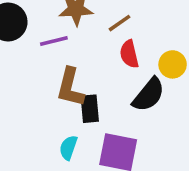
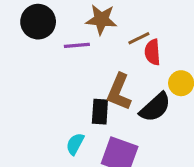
red semicircle: (129, 54) -> (152, 52), moved
brown L-shape: (70, 87) -> (119, 92), moved

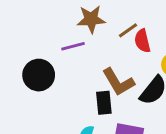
black circle: (38, 22) -> (39, 75), moved
brown L-shape: (119, 92) -> (118, 82), turned -44

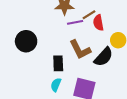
purple line: (73, 46) -> (75, 22), moved
black rectangle: (104, 103) -> (58, 63), moved

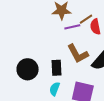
black circle: (26, 41) -> (28, 69), moved

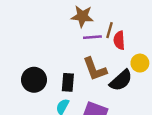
brown line: (86, 19) -> (109, 30), turned -48

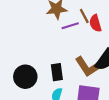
brown line: (109, 30) -> (84, 16), turned -32
brown L-shape: (95, 69) -> (87, 67), moved

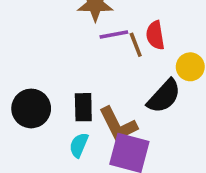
brown line: (84, 16) -> (136, 45), moved
brown L-shape: (87, 67) -> (118, 124), moved

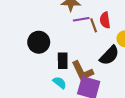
black circle: (31, 108) -> (39, 42), moved
cyan semicircle: (79, 145) -> (60, 83), turned 104

